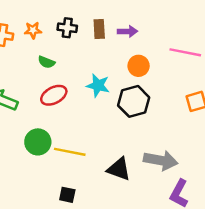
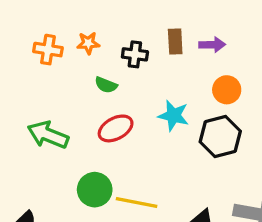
black cross: (67, 28) -> (135, 54), moved

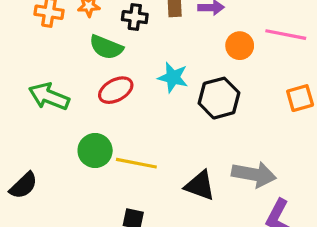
green semicircle: (106, 85) -> (106, 47), size x1.5
orange circle: (227, 90) -> (240, 46), moved

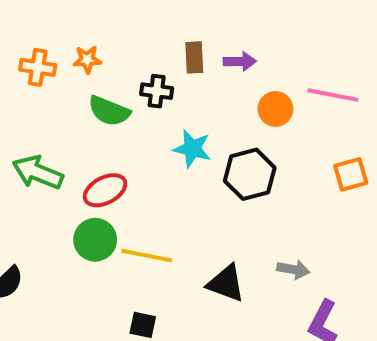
black cross: (135, 17) -> (157, 91), moved
red ellipse: (116, 90) -> (105, 190), moved
gray arrow: (254, 174) -> (293, 269), size x0.6

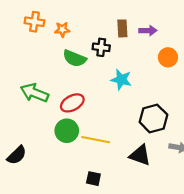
orange cross: (38, 67) -> (34, 22), moved
black hexagon: (250, 174) -> (153, 118), moved

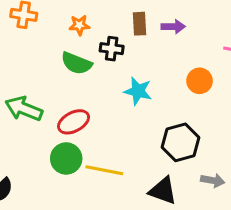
orange star: (62, 30) -> (79, 25), moved
orange circle: (168, 57) -> (200, 81), moved

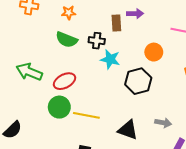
brown rectangle: (139, 24) -> (116, 23), moved
black cross: (112, 49) -> (97, 41), moved
black hexagon: (180, 142) -> (138, 81), moved

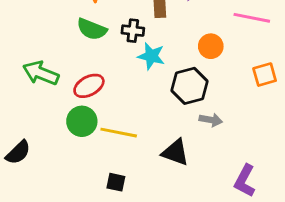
gray arrow: (163, 123) -> (211, 120), moved

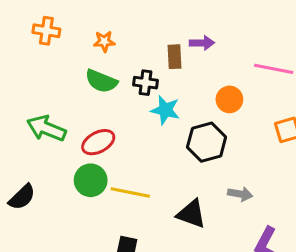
gray arrow: (211, 120) -> (240, 194), moved
black semicircle: (18, 152) -> (22, 197), moved

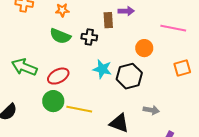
cyan star: (165, 110) -> (102, 69), moved

